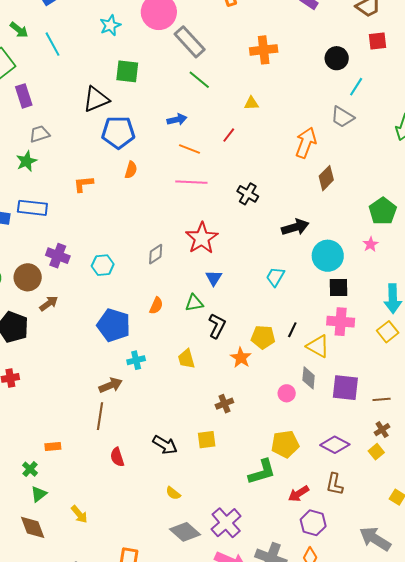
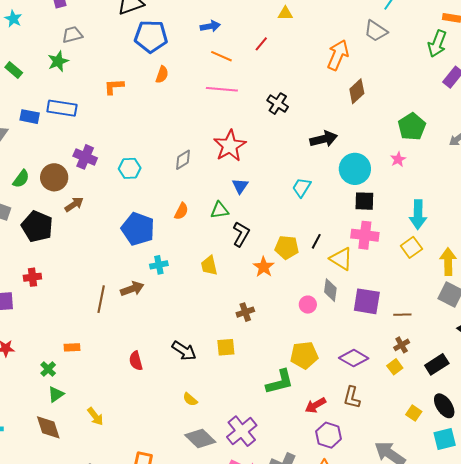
brown line: (100, 416) -> (101, 299), moved

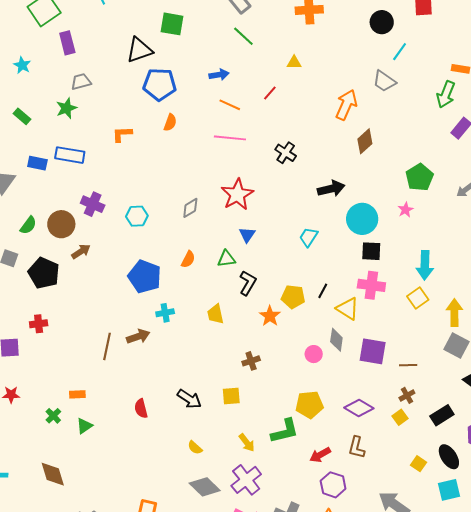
green triangle: (56, 394) -> (84, 426), moved
yellow arrow: (95, 416) -> (247, 443), moved

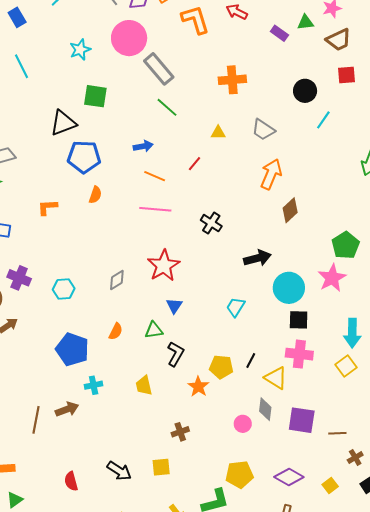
gray trapezoid: (384, 81) -> (263, 130), moved
pink star: (405, 210) -> (332, 278), size x1.8
brown cross: (407, 395) -> (355, 457), moved

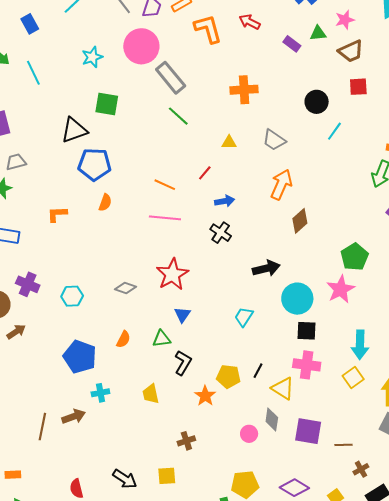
blue arrow: (143, 146) -> (225, 201), moved
gray diamond: (117, 280) -> (125, 288), turned 50

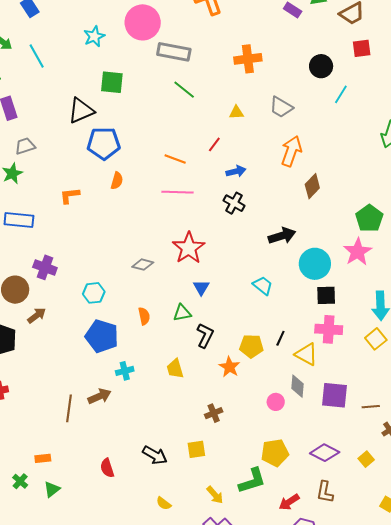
gray rectangle: (171, 78) -> (174, 52), turned -36
cyan hexagon: (72, 296) -> (94, 293), moved
cyan trapezoid: (244, 317) -> (263, 285), turned 100
orange semicircle: (123, 339) -> (144, 316), turned -36

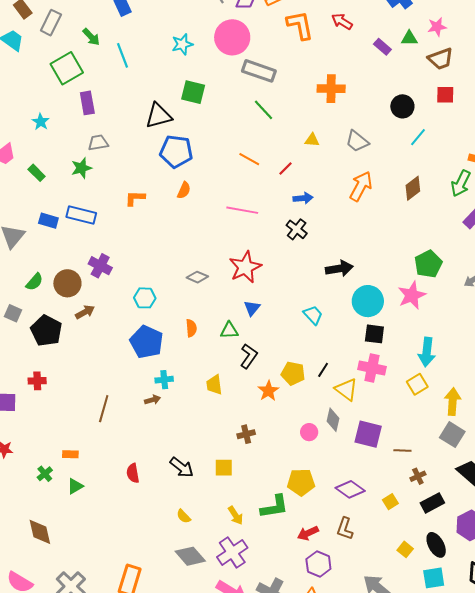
orange line: (175, 159) -> (249, 159), moved
brown diamond: (312, 186) -> (413, 188), moved
brown arrow: (99, 396) -> (153, 400), moved, size x0.7

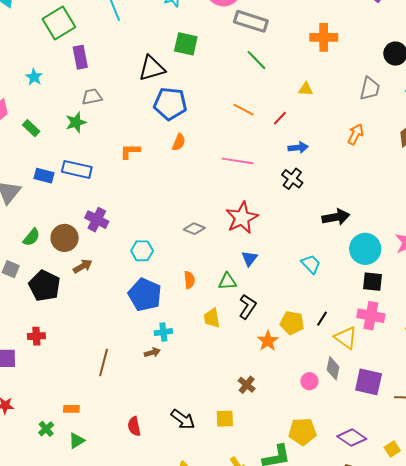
gray trapezoid: (357, 141) -> (370, 89), moved, turned -115
orange arrow: (361, 186) -> (356, 134), size x0.7
yellow trapezoid: (214, 385) -> (212, 318), moved
brown cross: (246, 434) -> (247, 385), turned -36

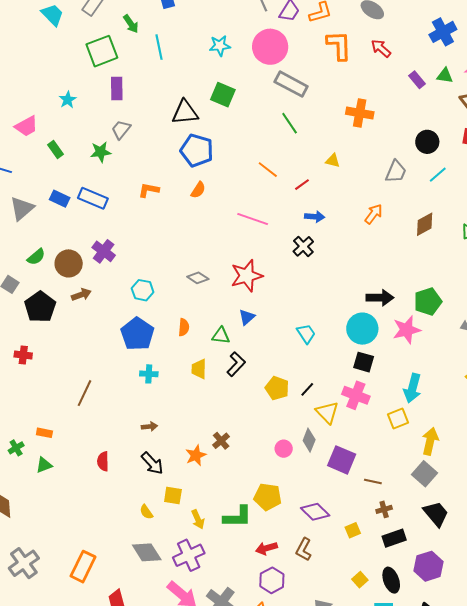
gray trapezoid: (92, 97) -> (121, 130), turned -50
black arrow: (336, 217) -> (380, 298), moved
orange star: (268, 341) -> (196, 455), moved
brown arrow: (152, 353) -> (149, 427), moved
yellow square: (225, 419) -> (173, 496), moved

